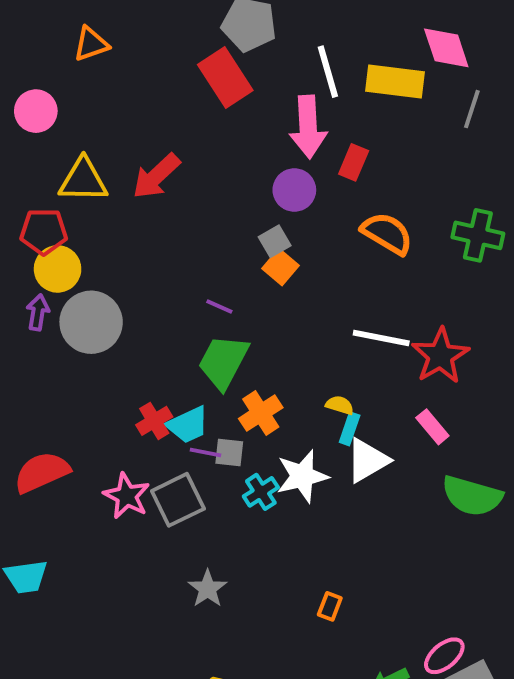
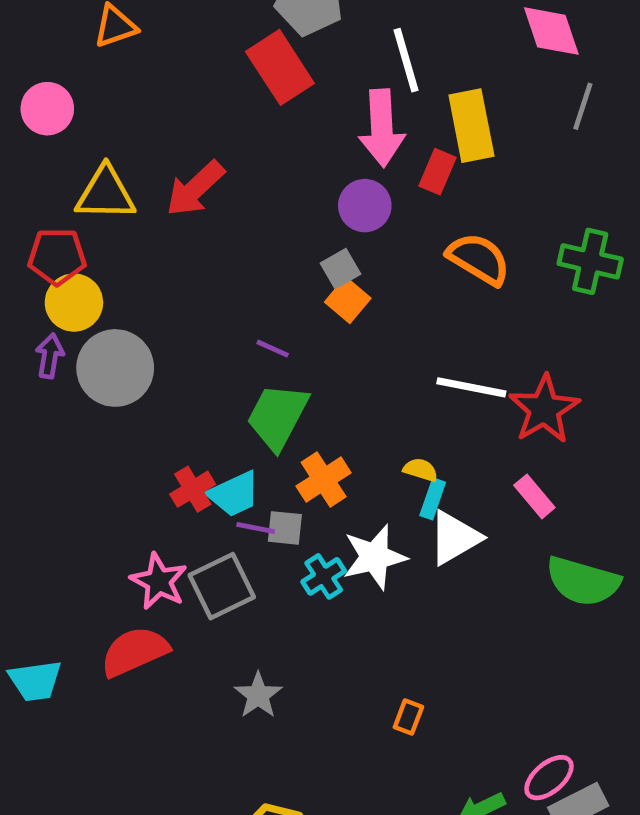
yellow rectangle: (395, 81) -> (471, 126), moved, turned 72
red semicircle: (42, 472) -> (135, 652), moved

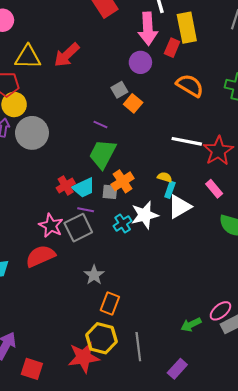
gray square: (341, 269) -> (119, 90), moved
purple line: (256, 528) -> (86, 210), moved
gray square: (285, 528) -> (110, 192), moved
orange rectangle: (408, 717) -> (110, 304), moved, size x1.5

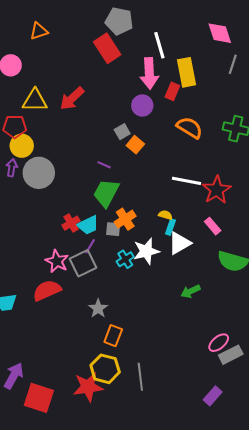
purple line: (86, 210) -> (90, 246), turned -70
green arrow: (191, 325) -> (191, 291), moved
red square: (32, 369) -> (39, 398), size x1.4
purple rectangle: (177, 369) -> (213, 396), moved

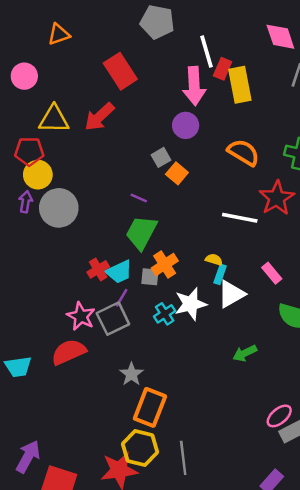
red rectangle: (107, 48) -> (120, 71), moved
red rectangle: (172, 91) -> (223, 69), moved
red star: (217, 190) -> (277, 198), moved
orange rectangle: (113, 336) -> (150, 407), size x1.4

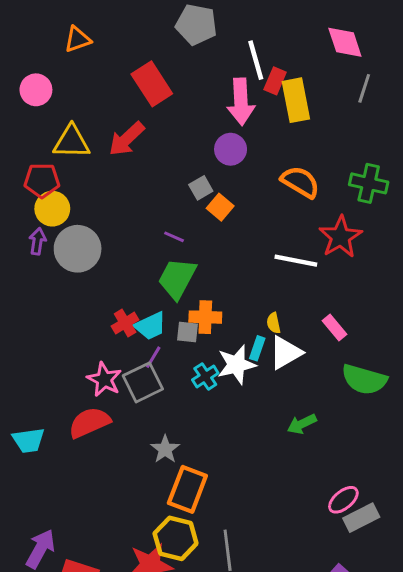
yellow semicircle: (214, 260) -> (274, 323), moved, turned -119
orange cross: (165, 265) -> (205, 317), turned 35
cyan rectangle: (220, 274) -> (257, 348), moved

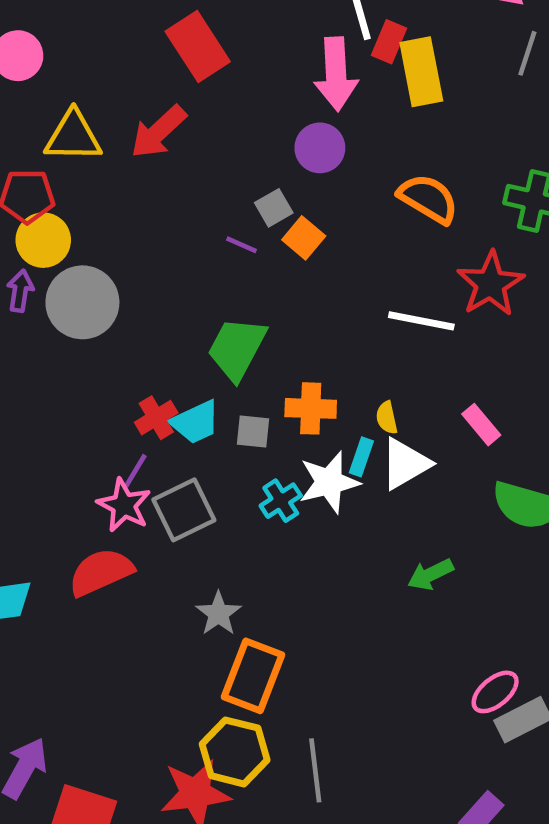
purple line: (174, 237) -> (241, 245), moved
orange cross: (205, 317) -> (311, 408), moved
purple line: (153, 357) -> (135, 471), moved

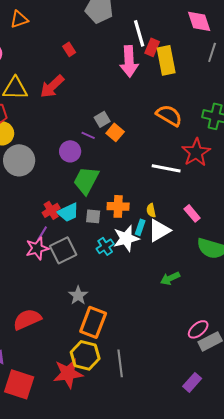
red rectangle: (198, 46) -> (69, 49), size x0.5
purple circle: (320, 148) -> (70, 151), moved
pink star: (124, 505) -> (37, 248), turned 30
red semicircle: (101, 572) -> (27, 319), moved

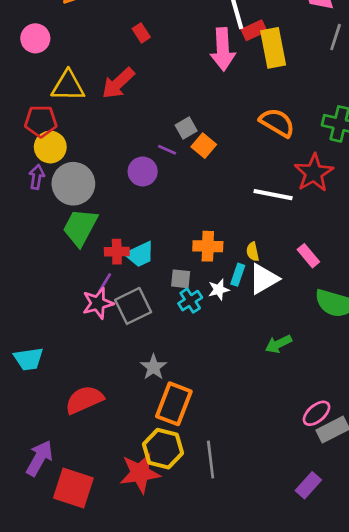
red rectangle: (152, 47) -> (254, 30), turned 42
green trapezoid: (86, 180) -> (80, 227), moved
red cross: (51, 210) -> (117, 252), turned 30
gray square: (93, 216) -> (181, 279), moved
white star: (126, 238) -> (219, 290), size x0.6

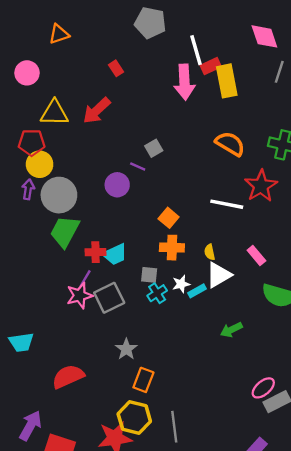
orange square: (204, 146) -> (169, 218), moved
cyan rectangle: (238, 275) -> (197, 291), moved, turned 42
orange rectangle: (174, 404) -> (143, 380), size x0.7

